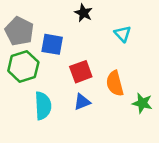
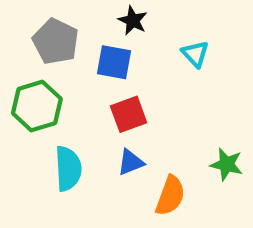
gray pentagon: (19, 31) -> (56, 41), moved
blue square: (52, 44) -> (114, 62), moved
orange semicircle: (115, 83) -> (170, 196), moved, turned -145

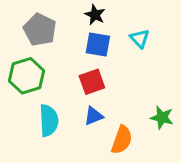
blue square: (114, 62) -> (98, 45), moved

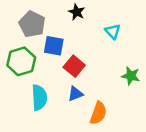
blue square: (98, 45) -> (54, 46), moved
red square: (92, 82) -> (74, 66), turned -30
green star: (162, 117) -> (131, 76), moved

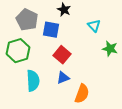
blue square: (54, 46) -> (51, 30), moved
green star: (131, 76) -> (110, 49), moved

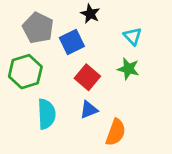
blue square: (51, 30) -> (72, 42), turned -36
green star: (110, 49) -> (128, 69), moved

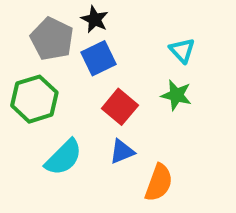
black star: (90, 14) -> (95, 19), moved
cyan semicircle: (46, 114) -> (64, 157), turned 48

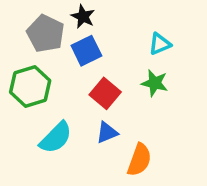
cyan triangle: (182, 50) -> (160, 44), turned 50

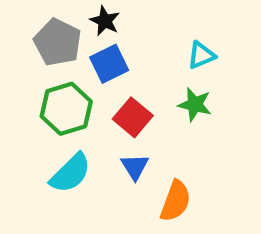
green hexagon: (30, 86) -> (66, 109), moved
blue triangle: (107, 133) -> (135, 167), turned -40

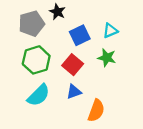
gray pentagon: (58, 42) -> (32, 24), turned 30
blue square: (109, 64) -> (80, 35), moved
blue triangle: (135, 167) -> (74, 92), turned 42

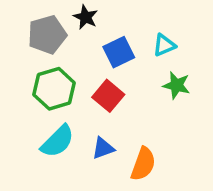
green star: (107, 58) -> (176, 85), moved
blue triangle: (74, 92) -> (103, 148), moved

